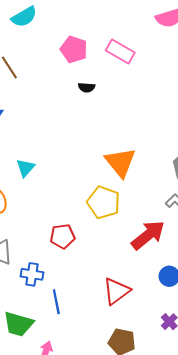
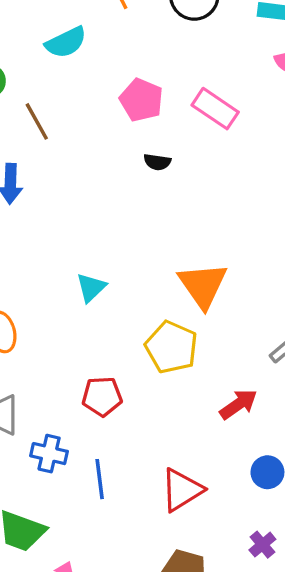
cyan triangle: (25, 168) -> (91, 287), moved
red arrow: (148, 235) -> (238, 404), size x0.7
blue line: (56, 302) -> (100, 479), moved

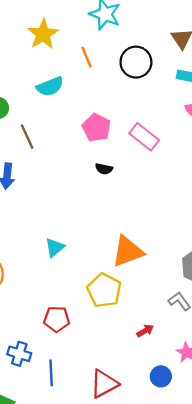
orange triangle: (203, 285) -> (128, 251), turned 40
red arrow: (238, 404) -> (145, 331), size x0.7

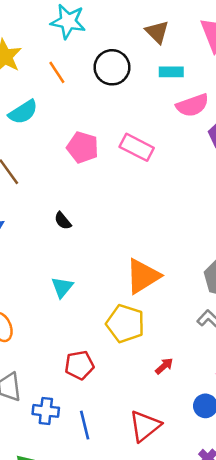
black semicircle: (104, 169) -> (63, 221), moved, turned 49
red arrow: (145, 331) -> (164, 366), moved

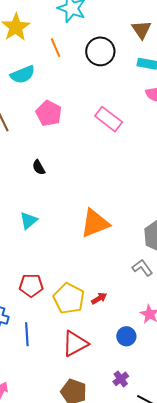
pink pentagon: (83, 147) -> (49, 113), moved
yellow pentagon: (125, 324) -> (69, 298), moved

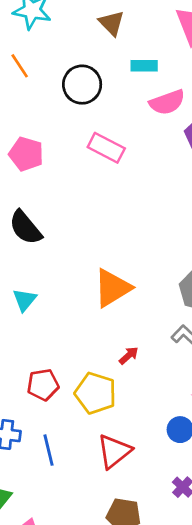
brown triangle: (142, 30) -> (111, 23), moved
black circle: (100, 51) -> (82, 85), moved
black semicircle: (39, 167) -> (25, 228), size x1.8
red arrow: (99, 298) -> (129, 356), moved

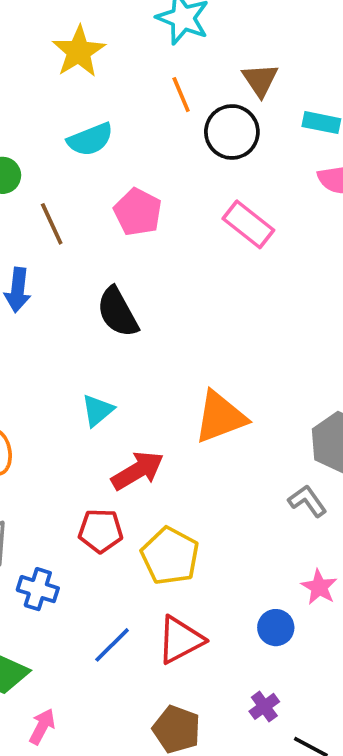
brown triangle: (111, 23) -> (260, 80), moved
orange line: (20, 66) -> (181, 95), moved
red arrow: (129, 356) -> (138, 471), moved, size x1.8
blue line: (48, 450) -> (112, 645), moved, turned 48

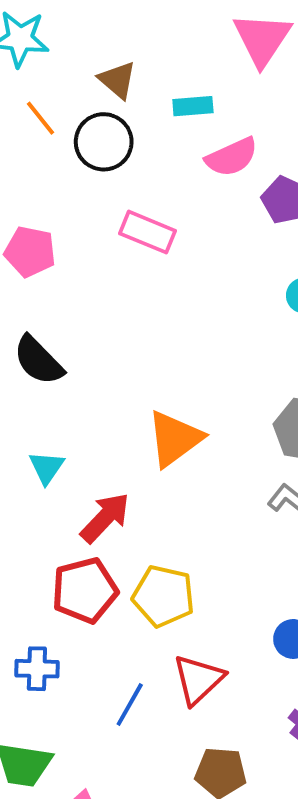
red pentagon: (101, 531) -> (85, 590), size x1.4

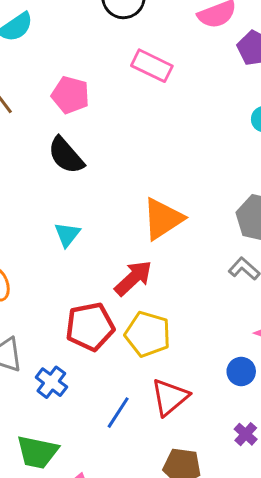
pink pentagon: (30, 252) -> (70, 95), moved
red arrow: (105, 518) -> (133, 278), moved
blue cross: (37, 669) -> (51, 382), turned 32

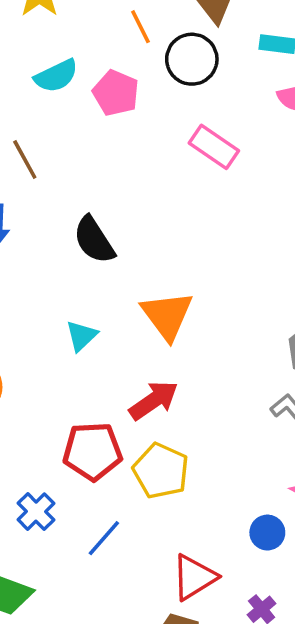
pink pentagon: (70, 95) -> (116, 93), moved
orange triangle: (163, 219) -> (167, 315), moved, turned -42
red triangle: (170, 397) -> (194, 577), moved
blue line: (118, 413) -> (104, 538), moved

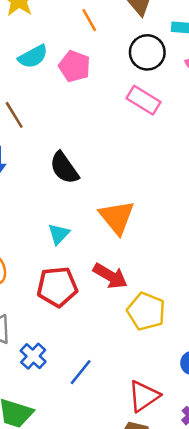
black circle: (192, 59) -> (147, 52), moved
red arrow: (154, 400) -> (110, 276), turned 68
red pentagon: (92, 451) -> (57, 287), moved
yellow pentagon: (161, 471) -> (146, 311), moved

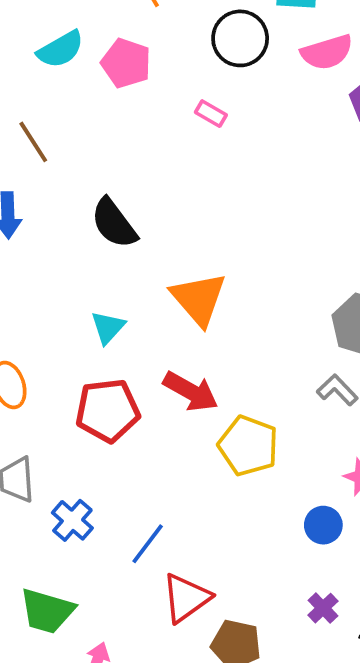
pink rectangle: (143, 100) -> (211, 114), moved, size x0.6
red triangle: (144, 396) -> (186, 598), moved

